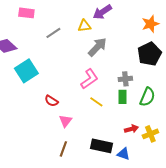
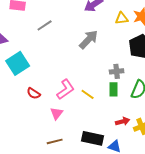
yellow triangle: (84, 26) -> (122, 18), moved
pink L-shape: (89, 79) -> (66, 89), moved
red semicircle: (51, 101) -> (34, 93), moved
brown line: (63, 149) -> (55, 141), turned 56

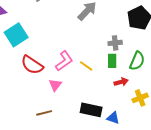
red semicircle: (34, 93) -> (32, 65), size x1.6
red arrow: (123, 121) -> (121, 82), moved
brown line: (55, 141) -> (44, 113), moved

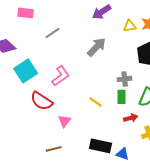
pink L-shape: (64, 61) -> (61, 76), moved

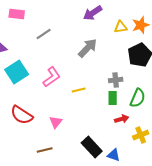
red semicircle: (42, 101) -> (22, 115), moved
yellow line: (96, 102) -> (79, 90), moved, turned -48
black rectangle: (101, 146) -> (92, 147), turned 35

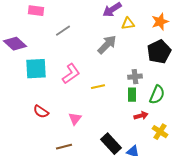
yellow triangle: (121, 27) -> (128, 24), moved
cyan square: (17, 72) -> (36, 69), turned 30
red semicircle: (22, 115) -> (41, 112), size x0.7
yellow cross: (141, 135) -> (160, 132), turned -35

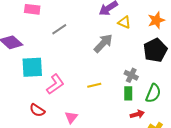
yellow triangle: (128, 24) -> (124, 22), turned 32
pink L-shape: (71, 74) -> (55, 84), moved
gray cross: (135, 77) -> (131, 75), turned 32

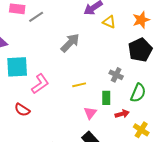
gray line: (59, 29) -> (36, 17), moved
gray arrow: (103, 43) -> (70, 43), moved
green rectangle: (128, 93) -> (106, 98), moved
pink triangle: (71, 117) -> (90, 113), moved

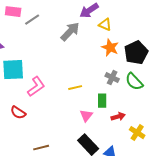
orange star: (141, 20) -> (110, 48), moved, turned -30
gray arrow: (70, 43) -> (70, 32), moved
green semicircle: (138, 93) -> (134, 82), moved, turned 114

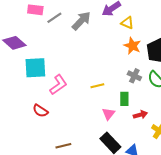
gray arrow: (70, 32) -> (81, 21), moved

